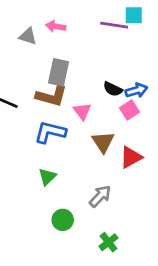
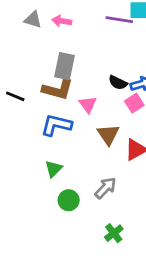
gray triangle: (28, 36) -> (33, 20), moved
green circle: (63, 220) -> (69, 200), moved

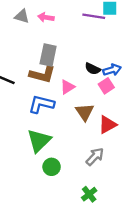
pink triangle: (88, 104) -> (68, 87), turned 35
green triangle: (54, 169) -> (39, 141), size x1.6
gray arrow: (106, 188) -> (95, 157), moved

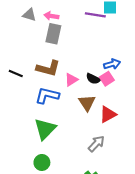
gray rectangle: (48, 55) -> (53, 34), moved
black semicircle: (93, 69) -> (93, 79), moved
green circle: (52, 167) -> (42, 162), moved

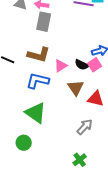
red triangle: (108, 114) -> (96, 99), turned 42
green triangle: (45, 129) -> (36, 113), turned -40
green circle: (42, 162) -> (24, 143), moved

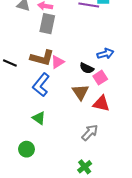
pink square: (95, 65) -> (100, 78), moved
pink triangle: (61, 66) -> (58, 62), moved
blue L-shape: (38, 81) -> (41, 85), turned -65
green triangle: (36, 113) -> (39, 118), size x0.6

